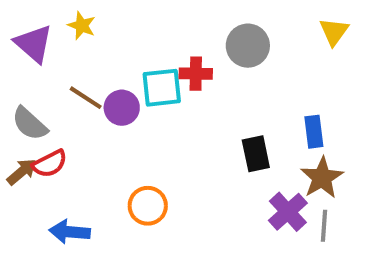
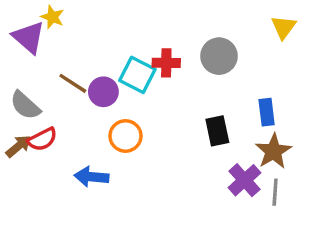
yellow star: (82, 26) -> (52, 17), moved
gray circle: (248, 46) -> (219, 56), moved
cyan square: (162, 88) -> (137, 75), turned 33
orange circle: (148, 206) -> (125, 136), moved
blue arrow: (70, 232) -> (91, 177), moved

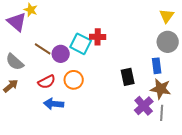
gray circle: (219, 56) -> (168, 42), moved
red semicircle: (42, 139) -> (47, 82), moved
brown star: (273, 151) -> (161, 89), turned -30

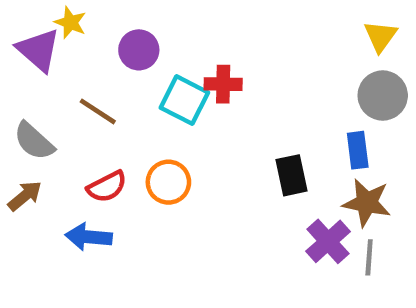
purple circle: (61, 54) -> (139, 50), moved
blue arrow: (54, 104) -> (89, 237), moved

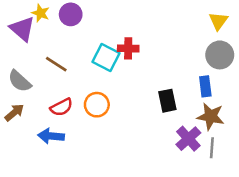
purple circle: (139, 50) -> (71, 14), moved

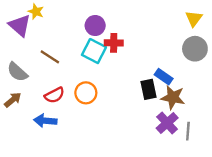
purple circle: (71, 14) -> (95, 26), moved
blue rectangle: (205, 86) -> (164, 77), moved, turned -48
brown star: (211, 116) -> (173, 97), moved

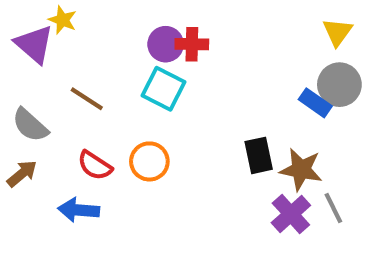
red cross: (114, 43) -> (192, 44), moved
blue rectangle: (164, 77) -> (315, 103), moved
red semicircle: (55, 95) -> (95, 165), turned 60
gray line: (188, 131) -> (333, 208), moved, turned -30

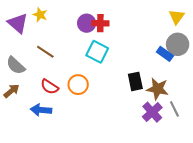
yellow star: (62, 20) -> (40, 15), moved
cyan square: (164, 89) -> (97, 52), moved

